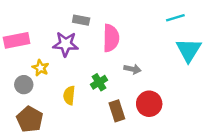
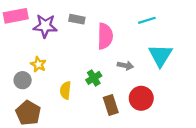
cyan line: (175, 18) -> (147, 20), moved
pink rectangle: (17, 40) -> (16, 16), moved
purple star: (66, 44) -> (45, 26), moved
cyan triangle: (189, 50) -> (160, 55), moved

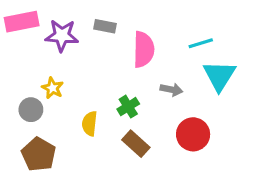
cyan line: (147, 20) -> (201, 43), moved
brown rectangle: (111, 105) -> (136, 144), moved, turned -30

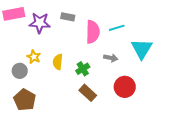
cyan line: (201, 43) -> (117, 28), moved
yellow semicircle: (90, 124) -> (58, 62), moved

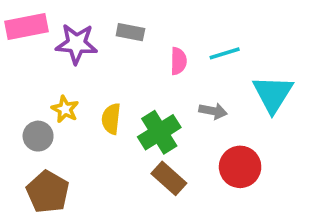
pink semicircle: (93, 32) -> (178, 61), size x0.6
green cross: (83, 69) -> (159, 132), size x1.5

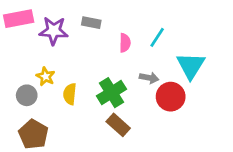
cyan line: (225, 53) -> (157, 37), turned -40
yellow semicircle: (111, 119) -> (70, 94), moved
red circle: (240, 167) -> (171, 97), moved

